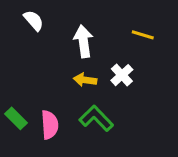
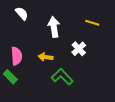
yellow arrow: (85, 80) -> (46, 57), moved
pink semicircle: (50, 125) -> (17, 56), moved

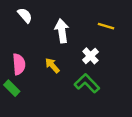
yellow arrow: (46, 57) -> (52, 65), turned 40
green L-shape: (62, 77) -> (87, 83), moved

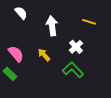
pink semicircle: (19, 64) -> (16, 54), turned -36

